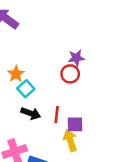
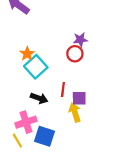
cyan square: (26, 89) -> (36, 67), size x1.5
black arrow: (31, 113) -> (39, 98), moved

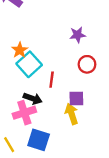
red circle: (75, 54) -> (87, 64), moved
red line: (63, 90) -> (52, 80), moved
pink cross: (26, 122) -> (24, 113), moved

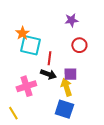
cyan square: (29, 64) -> (30, 45), turned -35
black arrow: (33, 99) -> (48, 74), moved
blue square: (39, 140) -> (64, 109), moved

